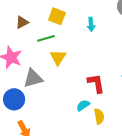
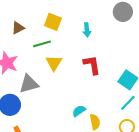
red L-shape: (96, 83) -> (92, 65), moved

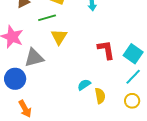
red L-shape: (92, 65) -> (106, 50), moved

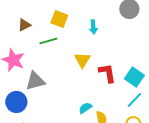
yellow triangle: (59, 37) -> (82, 60), moved

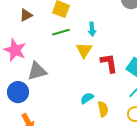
cyan arrow: (93, 27) -> (92, 29), moved
green line: (48, 41) -> (61, 32), moved

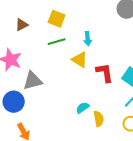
yellow triangle: (84, 50) -> (80, 60), turned -30

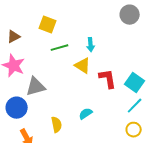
yellow square: (57, 19) -> (48, 25), moved
brown triangle: (22, 25) -> (14, 37), moved
yellow semicircle: (99, 119) -> (57, 125), moved

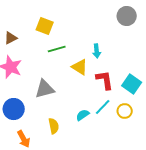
cyan arrow: (91, 45) -> (97, 51), moved
gray triangle: (36, 87) -> (45, 89), moved
cyan line: (135, 106) -> (103, 107), moved
yellow circle: (134, 130) -> (125, 111), moved

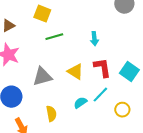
yellow triangle: (80, 67) -> (75, 72), moved
yellow circle: (125, 111) -> (122, 110), moved

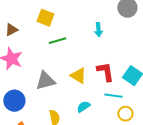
cyan arrow: (94, 39) -> (98, 30), moved
cyan line: (100, 95) -> (113, 96), moved, turned 54

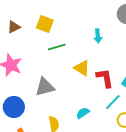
brown triangle: (11, 30) -> (14, 27), moved
yellow triangle: (78, 76) -> (82, 68), moved
cyan line: (113, 96) -> (113, 102), turned -54

